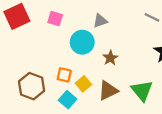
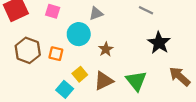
orange square: (64, 75) -> (56, 54), moved
brown hexagon: (32, 86) -> (28, 50), moved

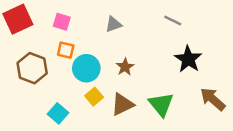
cyan circle: (79, 34) -> (86, 68), moved
orange square: (56, 54) -> (66, 50), moved
cyan square: (65, 89) -> (58, 113), moved

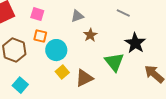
brown star: (125, 67) -> (90, 35), moved
green triangle: (161, 104) -> (114, 62), moved
cyan square: (58, 113) -> (20, 85), moved

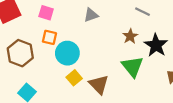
brown star: (90, 35) -> (130, 36), moved
brown triangle: (84, 78) -> (99, 85), turned -48

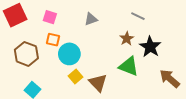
green triangle: (132, 67) -> (129, 66), turned -30

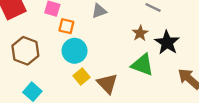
orange square: (53, 40) -> (66, 26), moved

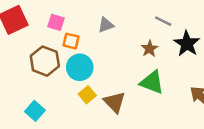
black star: (167, 43) -> (187, 44), moved
brown hexagon: (25, 51) -> (45, 61), moved

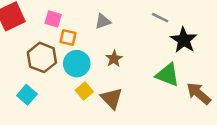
brown star: (149, 49) -> (114, 59), moved
green triangle: (152, 82) -> (168, 75), moved
cyan square: (35, 111) -> (27, 95), moved

